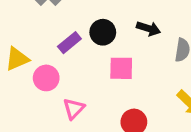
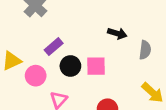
black circle: (103, 32) -> (70, 66), moved

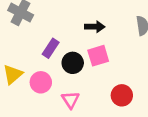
black arrow: (117, 33) -> (95, 27), moved

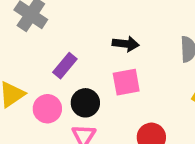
black circle: (73, 63) -> (85, 103), moved

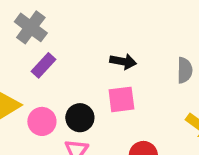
purple rectangle: (65, 66) -> (44, 65), moved

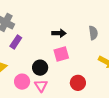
pink circle: (42, 121) -> (22, 82), moved

